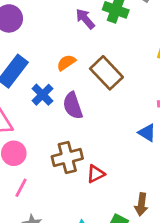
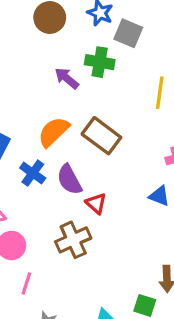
orange semicircle: (66, 63) -> (54, 132), size x1.5
red triangle: (96, 174) -> (96, 203), moved, turned -42

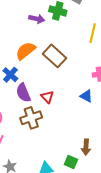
purple arrow: (67, 78) -> (37, 19), turned 147
purple semicircle: (69, 180) -> (23, 93), moved

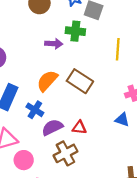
purple semicircle: (23, 93) -> (52, 127), turned 96
red triangle: (47, 97) -> (79, 128), turned -32

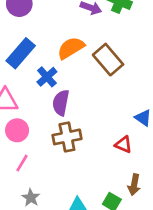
purple semicircle: (52, 127) -> (61, 103), turned -70
red triangle: (79, 128) -> (123, 145), moved

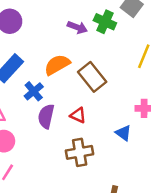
brown cross: (67, 137) -> (80, 152), moved
red triangle: (123, 145) -> (78, 115), moved

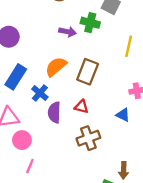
brown rectangle: (92, 77) -> (88, 72), turned 70

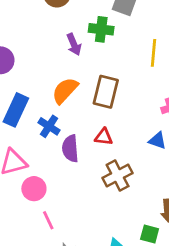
purple arrow: (67, 32) -> (74, 44), turned 63
pink line: (30, 166) -> (48, 220), turned -40

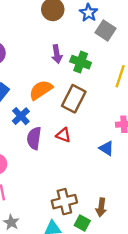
green cross: (101, 29) -> (81, 62), moved
brown cross: (118, 176) -> (64, 202), moved

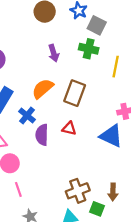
green cross: (81, 62) -> (89, 49), moved
blue triangle: (107, 148) -> (111, 136), size x1.6

